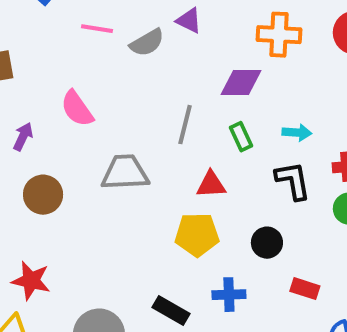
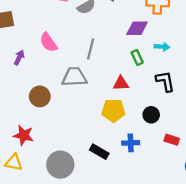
gray line: (185, 125) -> (91, 49), moved
cyan arrow: (297, 133) -> (162, 47), moved
brown circle: (43, 195) -> (40, 96), moved

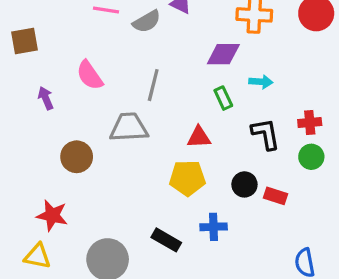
purple arrow: (19, 57) -> (46, 98), turned -48
red rectangle: (172, 140) -> (275, 196), moved

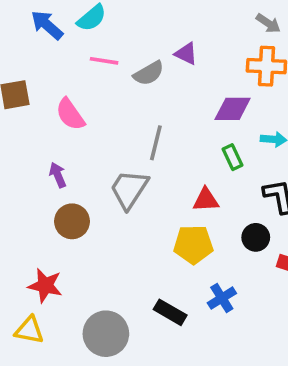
pink semicircle: (90, 75) -> (70, 114), moved
purple arrow: (46, 98) -> (58, 175), moved
gray trapezoid: (129, 127) -> (129, 189), turned -54
black circle: (244, 184) -> (256, 237), moved
blue cross: (214, 227) -> (222, 298), turned -30

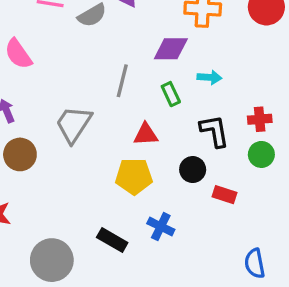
gray line: (156, 143) -> (122, 81), moved
blue cross: (222, 298) -> (161, 227), turned -32

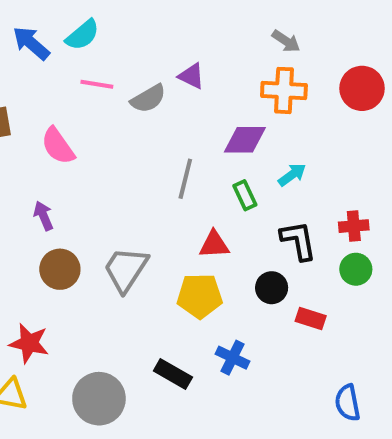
cyan arrow: (209, 77) -> (292, 175), turned -40
gray trapezoid: (74, 124) -> (126, 269), moved

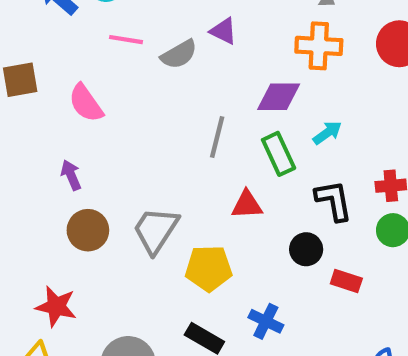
green rectangle: (245, 195) -> (279, 154), size x1.4
yellow pentagon: (200, 296) -> (209, 268), moved

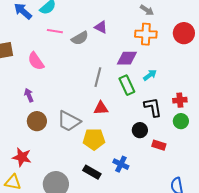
red triangle: (247, 205) -> (101, 108), moved
gray trapezoid: (156, 230) -> (69, 121), turned -95

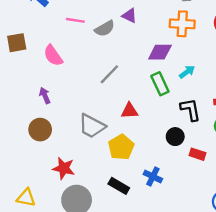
gray line: (98, 77) -> (109, 74), moved, turned 30
brown circle: (37, 121) -> (40, 130), moved
yellow pentagon: (94, 139) -> (121, 147), turned -30
red star: (22, 157) -> (64, 168), moved

